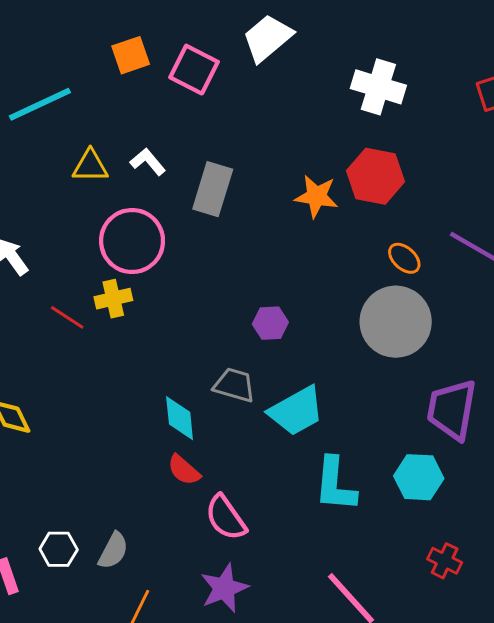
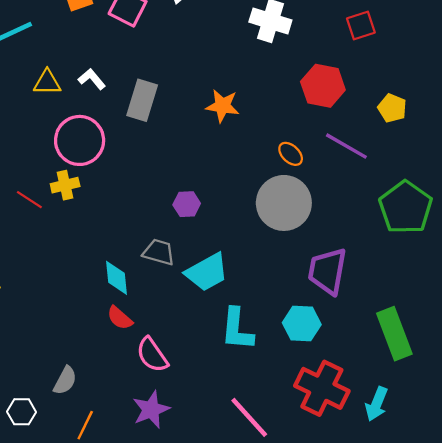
red hexagon: (375, 176) -> (323, 86), moved
white hexagon: (59, 549) -> (22, 412), moved
red cross: (445, 561) -> (322, 388), size x2.0

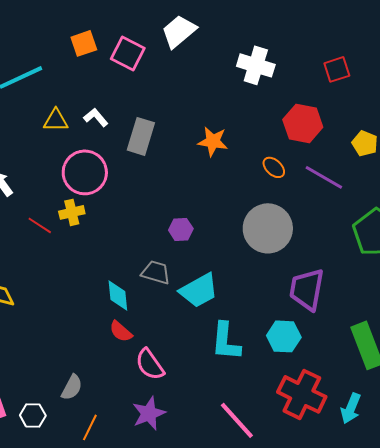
orange ellipse: (291, 154) -> (274, 167), moved

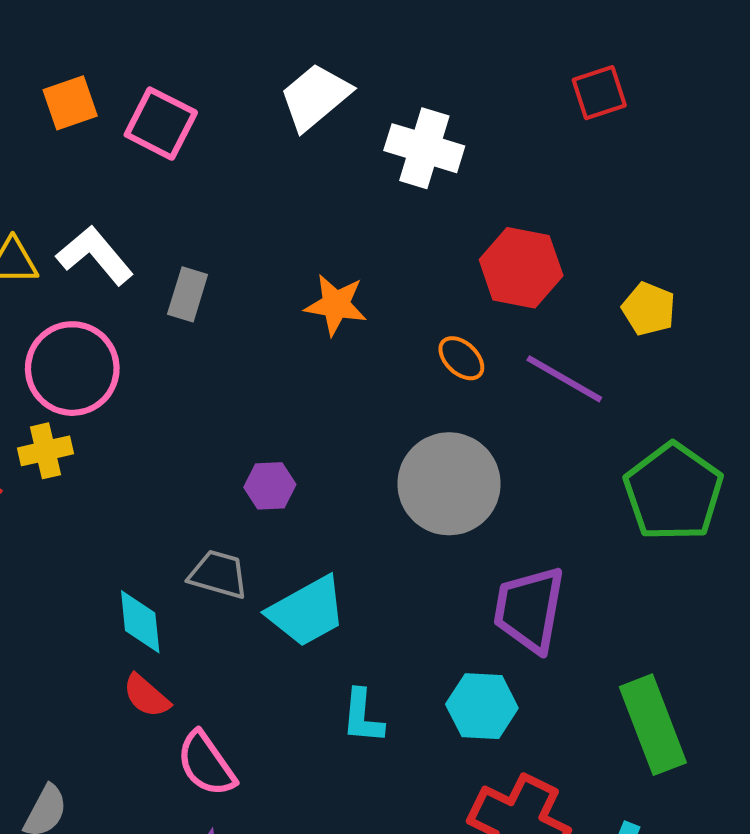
white trapezoid: (179, 31) -> (315, 97), moved
red square: (337, 69) -> (599, 93), moved
white L-shape: (96, 117) -> (95, 255), size x1.5
gray rectangle: (141, 136) -> (188, 294), size x0.7
cyan L-shape: (226, 341) -> (363, 716), size x0.7

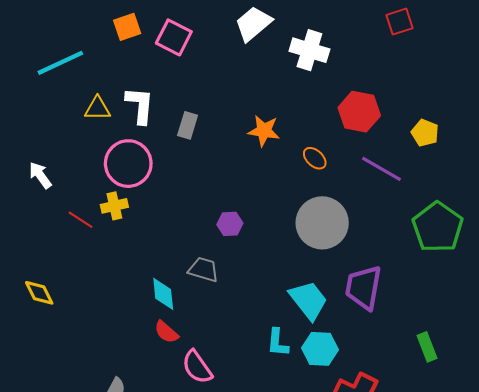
white L-shape: (95, 255) -> (140, 105), turned 45
orange ellipse: (461, 358) -> (315, 158), moved
cyan trapezoid: (307, 611) -> (308, 300), moved, turned -99
cyan hexagon: (482, 706) -> (320, 349), moved
green rectangle: (653, 725) -> (427, 347), size x0.6

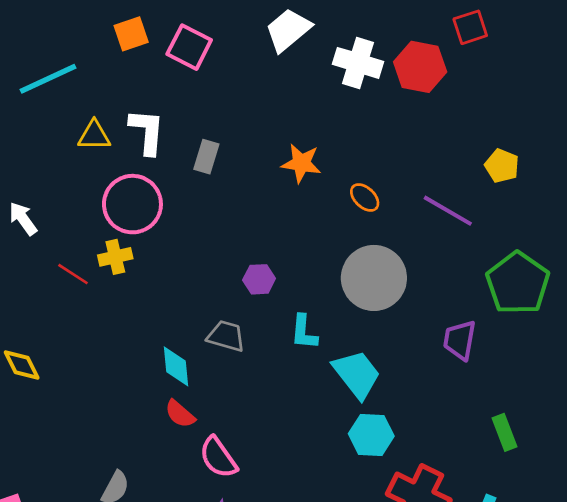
red hexagon: (359, 112) -> (420, 67), moved
purple trapezoid: (363, 288) -> (460, 340), moved, size x0.7
cyan L-shape: (278, 343) -> (304, 332), moved

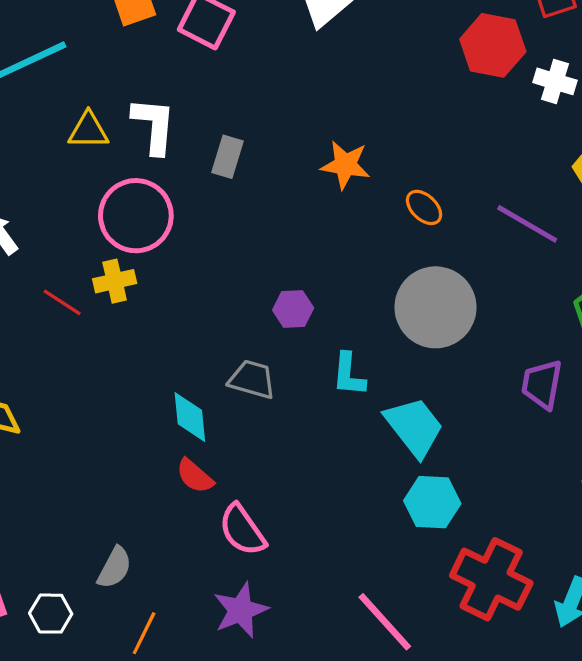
white cross: (358, 63) -> (555, 81), moved, size x0.7

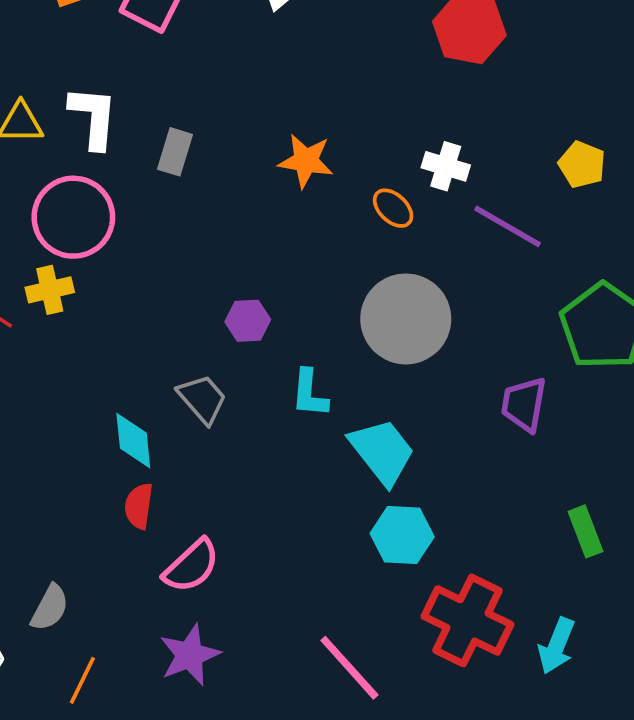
white cross: (555, 81) -> (446, 166), moved
gray trapezoid: (252, 379) -> (202, 399), turned 33
red semicircle: (195, 476) -> (139, 506), turned 57
pink semicircle: (242, 530) -> (191, 566), turned -98

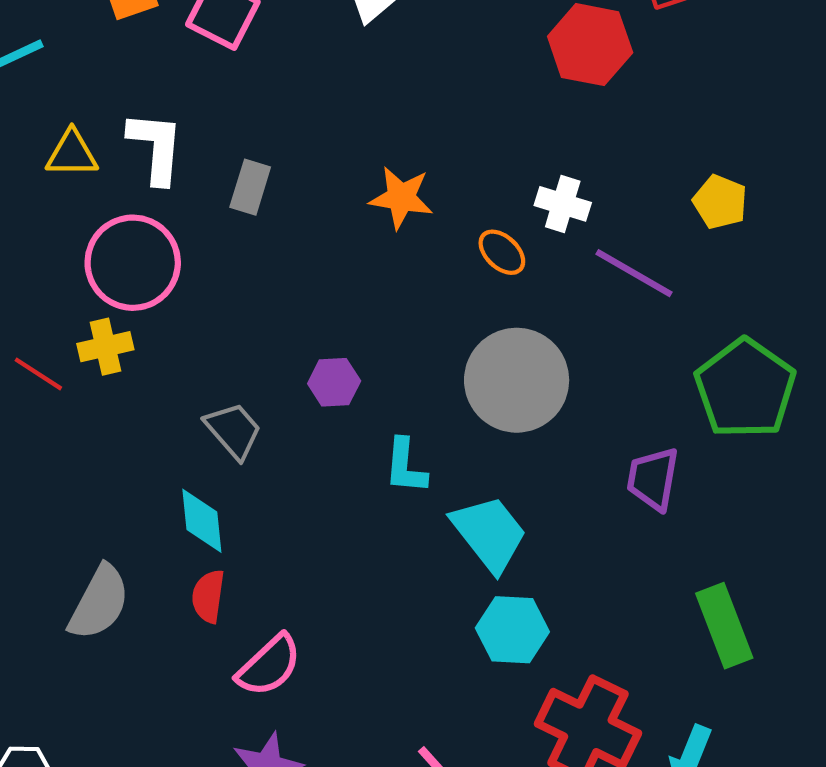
gray trapezoid: (202, 399) -> (233, 431), moved
green rectangle: (586, 531) -> (724, 626), size x1.4
gray semicircle: (50, 608) -> (99, 603), moved, size x1.4

